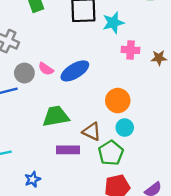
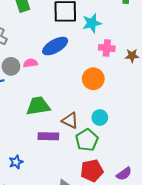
pink semicircle: (46, 69) -> (30, 63), turned 136
blue ellipse: (75, 71) -> (55, 46), moved
orange circle: (118, 101) -> (93, 79), moved

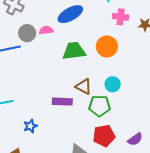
green trapezoid: (38, 106) -> (74, 51), moved
green pentagon: (87, 140) -> (100, 106), turned 30

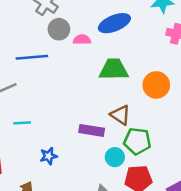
gray circle: (27, 33) -> (59, 29), moved
orange circle: (107, 46) -> (156, 85), moved
cyan circle: (113, 84) -> (115, 157), moved

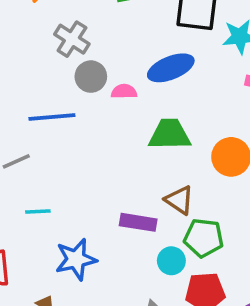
blue star: (49, 156) -> (76, 259), size x1.6

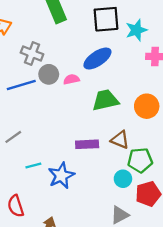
blue line: (52, 117) -> (21, 85), moved
purple rectangle: (138, 222) -> (87, 144), moved
blue star: (76, 259) -> (61, 176), moved

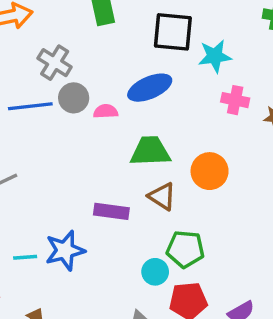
brown triangle: (120, 140) -> (162, 196), moved
cyan line: (33, 165) -> (25, 257), moved

